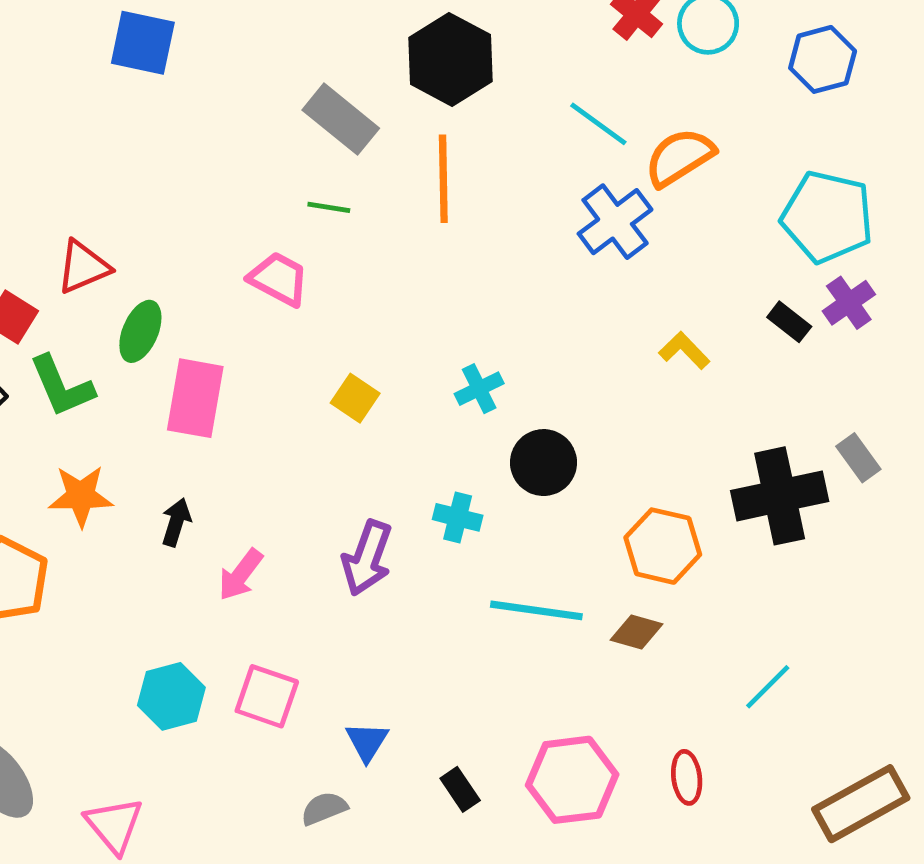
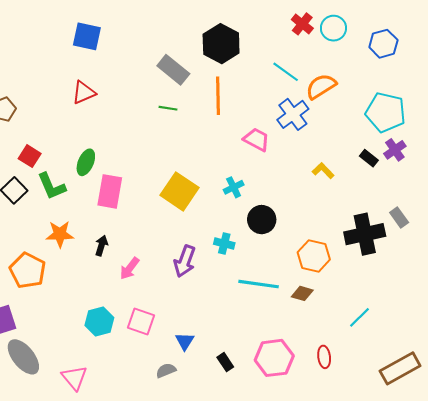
red triangle: (83, 267) -> (84, 93), moved
pink trapezoid: (279, 279) -> (256, 139), moved
yellow square: (355, 398) -> (179, 191), size x1.8

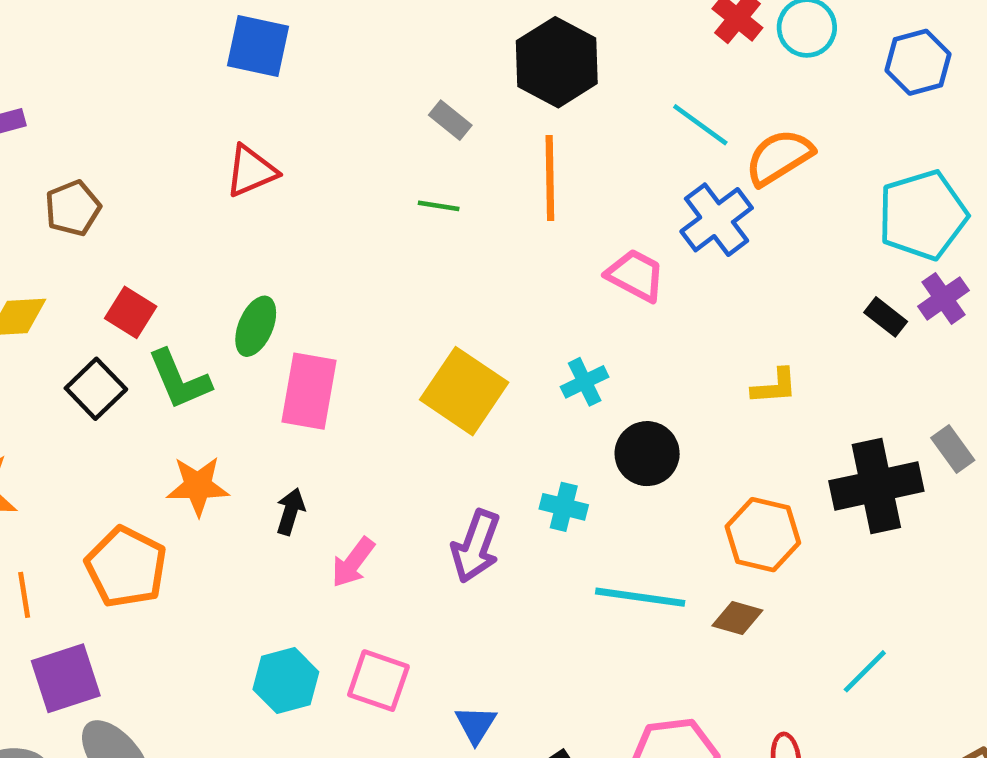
gray rectangle: (173, 70) -> (450, 120), size x0.6
cyan pentagon: (386, 112) -> (923, 215), turned -30
yellow L-shape: (323, 171) -> (774, 386), moved, turned 130

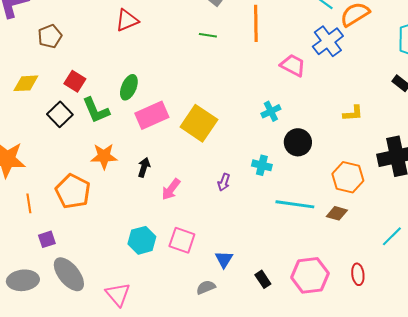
pink rectangle: (309, 391) -> (152, 115), turned 56
yellow square: (464, 391) -> (199, 123), moved
purple arrow: (476, 546) -> (224, 182), size x0.6
purple square: (66, 678) -> (47, 239), size x0.6

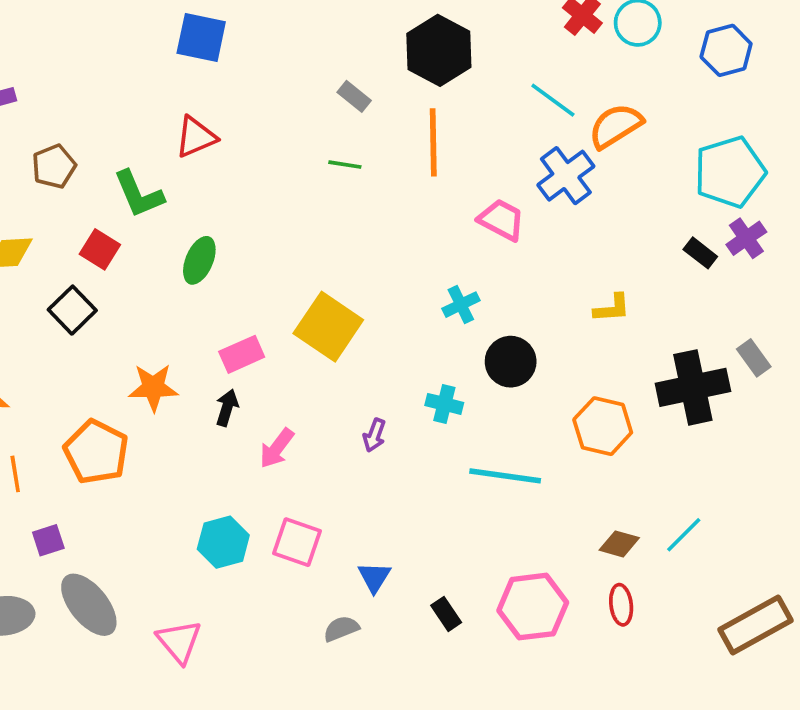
green L-shape: (96, 110) -> (139, 194), moved
pink rectangle: (152, 115) -> (242, 354), moved, size x0.7
brown diamond: (337, 213) -> (619, 544), moved

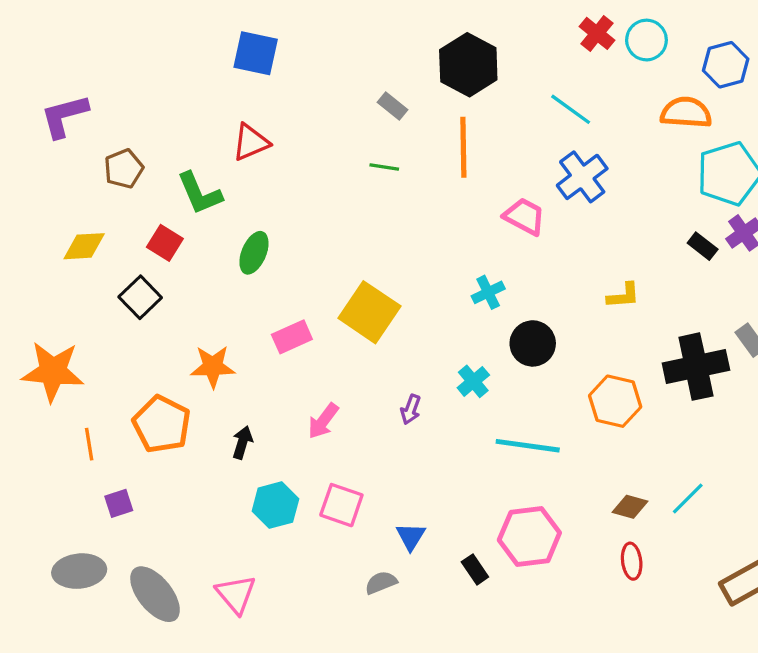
orange semicircle: (616, 126) -> (686, 113), moved, turned 36
cyan cross: (444, 404) -> (473, 381), turned 36
black arrow: (227, 408) -> (242, 442), moved
gray ellipse: (89, 605) -> (155, 594), moved
pink hexagon: (533, 607) -> (529, 536), moved

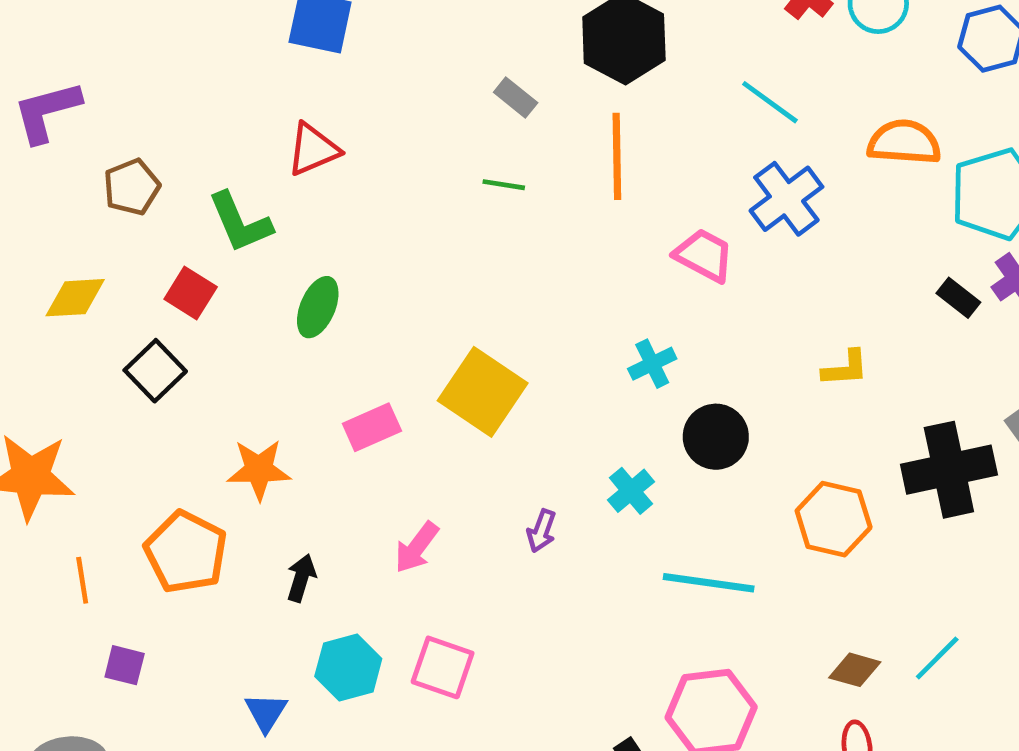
orange semicircle: (686, 113) -> (904, 142), moved
purple square: (119, 503) -> (125, 665), turned 32
blue triangle: (411, 536) -> (266, 712), moved

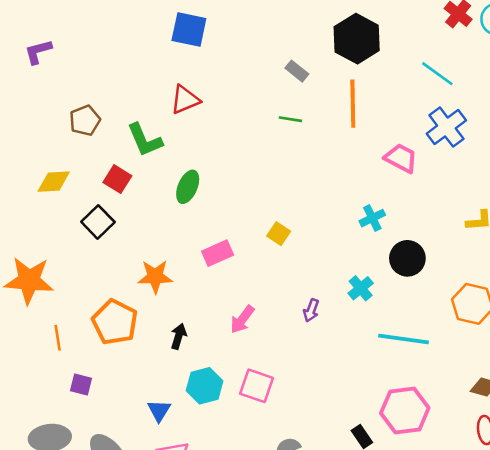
purple L-shape: (47, 112) -> (38, 52), moved, size x0.7
yellow square: (483, 392) -> (279, 234), size x0.5

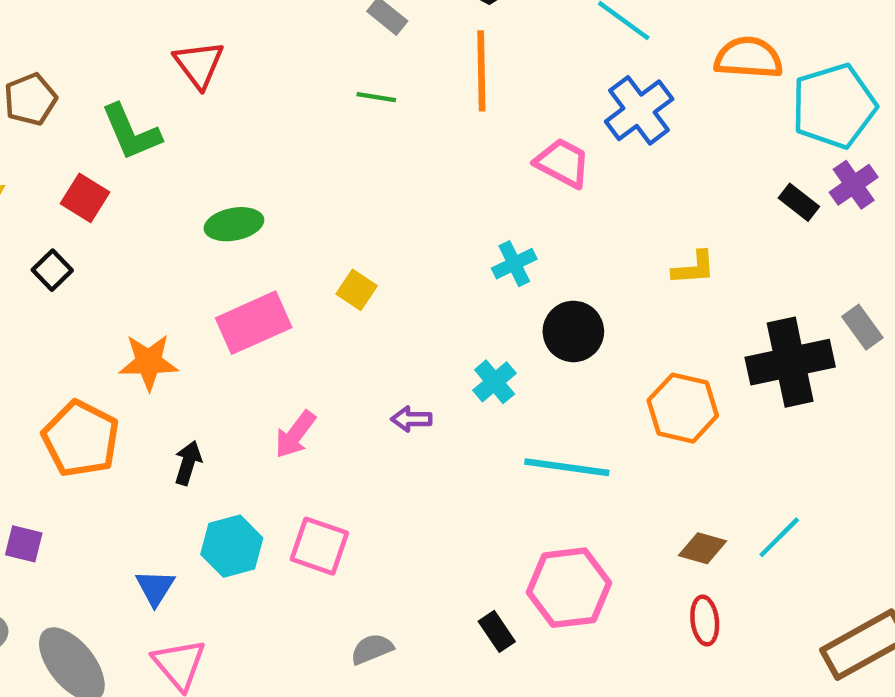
red triangle: (185, 100) -> (199, 64), turned -44
green ellipse: (188, 187) -> (234, 224), moved, turned 56
black square: (98, 222) -> (52, 270), size x0.7
pink rectangle: (218, 253) -> (254, 323), size x1.4
purple arrow: (311, 310) -> (411, 419), turned 70

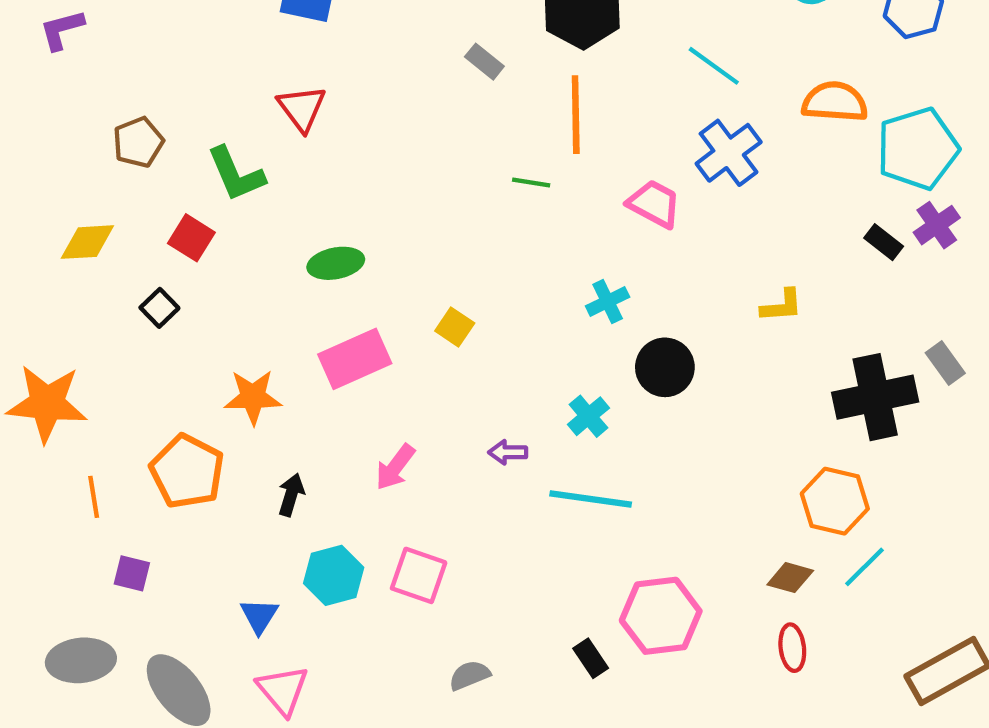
green line: (376, 97) -> (531, 183), moved
orange hexagon: (683, 408) -> (835, 501), moved
cyan line: (567, 467) -> (591, 499), moved

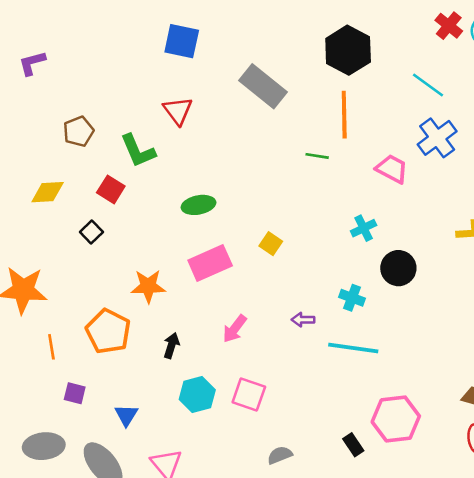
gray rectangle: (484, 62) -> (263, 86), moved, size x2.0
cyan cross: (588, 416) -> (352, 298), turned -30
blue triangle: (259, 616) -> (126, 415), moved

